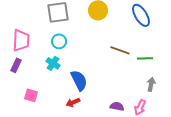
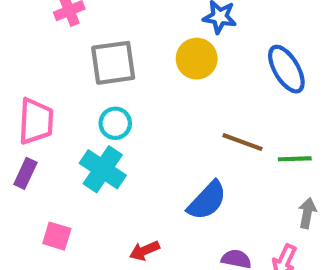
cyan cross: (53, 63) -> (103, 169), size x1.5
blue semicircle: (79, 80) -> (207, 201), moved, turned 70

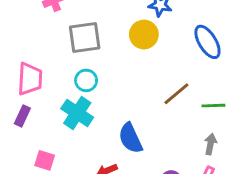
brown line: (243, 142) -> (176, 94), turned -60
blue semicircle: (207, 201) -> (131, 138), moved, turned 112
gray arrow: (307, 213) -> (210, 144), moved

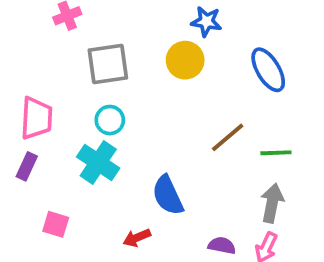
gray arrow: (210, 144) -> (272, 203), size x1.4

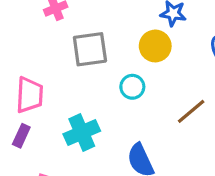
cyan circle: (110, 120) -> (132, 87), moved
cyan cross: (98, 162) -> (82, 132), turned 32

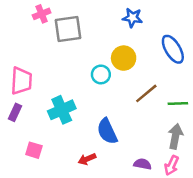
yellow circle: (155, 46) -> (124, 58), moved
gray square: (90, 49) -> (68, 29), moved

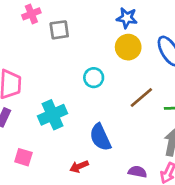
gray square: (68, 29) -> (59, 30), size x0.7
yellow circle: (124, 58) -> (128, 47), moved

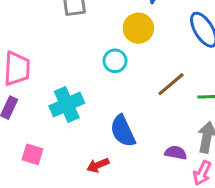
yellow circle: (128, 47) -> (138, 28), moved
purple semicircle: (137, 172) -> (176, 153), moved

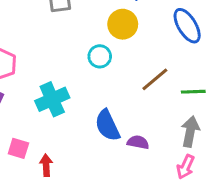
purple semicircle: (176, 153) -> (138, 142), moved
red arrow: (98, 165) -> (46, 165), moved, turned 110

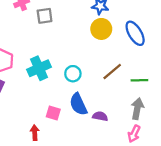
yellow circle: (123, 24) -> (101, 29), moved
cyan circle: (100, 56) -> (73, 74), moved
cyan cross: (52, 99) -> (39, 68), moved
pink square: (18, 148) -> (53, 113), moved

